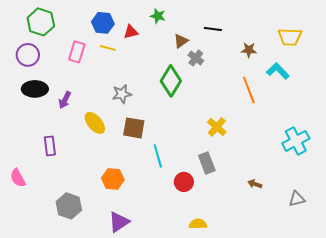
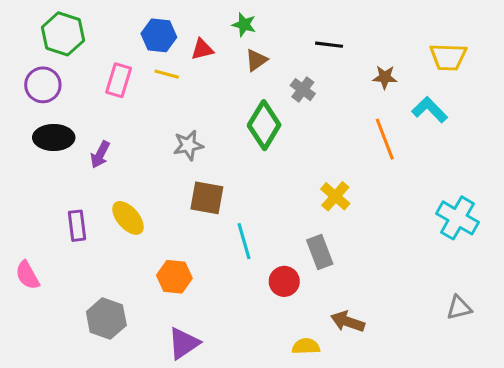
brown triangle: (181, 41) -> (256, 60), moved
yellow ellipse: (95, 123) -> (128, 218), moved
cyan cross: (296, 141) -> (458, 218), turned -32
brown arrow: (255, 184) -> (348, 322), moved, size x1.5

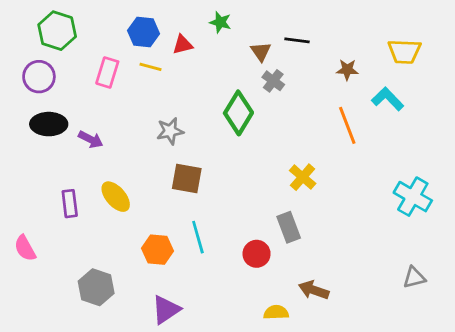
brown triangle: (256, 60) -> (261, 52), moved, turned -30
purple arrow: (100, 155) -> (91, 139), turned -90
cyan line: (244, 241) -> (198, 237), moved

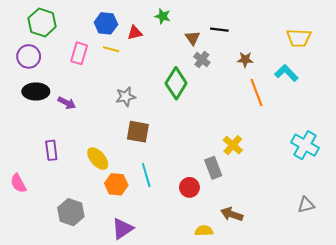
brown star: (347, 70) -> (245, 60), moved
yellow cross: (303, 177) -> (233, 145), moved
yellow ellipse: (116, 197) -> (98, 159), moved

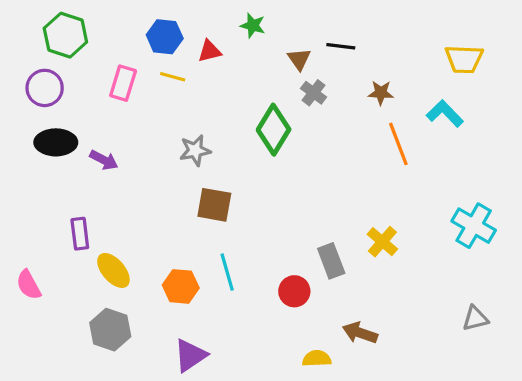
yellow cross: (233, 145) -> (382, 242), moved
yellow ellipse: (98, 159) -> (113, 270), moved

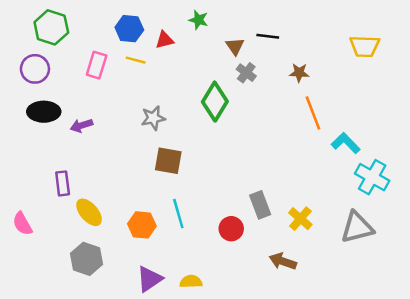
cyan L-shape: (445, 114) -> (346, 143), moved
purple arrow: (104, 160) -> (81, 126), turned 135
yellow cross: (382, 242) -> (300, 219), moved
gray triangle: (475, 318) -> (357, 227), moved, size x1.6
yellow semicircle: (317, 358) -> (191, 282), moved

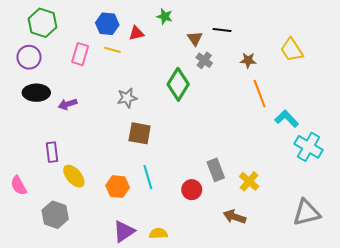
yellow trapezoid: (365, 46) -> (292, 50), moved, turned 55
gray triangle: (357, 227) -> (306, 213), moved
gray hexagon: (87, 259) -> (55, 215), moved

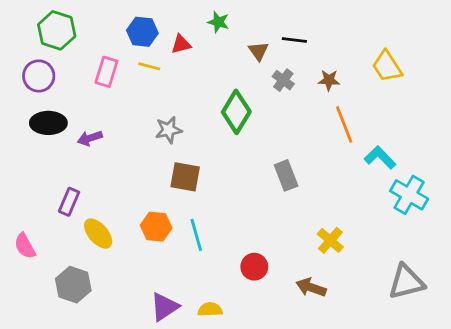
gray cross: (204, 60) -> (283, 80), moved
purple rectangle: (52, 152) -> (69, 202), turned 30
gray rectangle: (216, 170) -> (286, 175), moved
orange hexagon: (118, 187) -> (156, 227), moved
red circle: (192, 190) -> (254, 267), moved

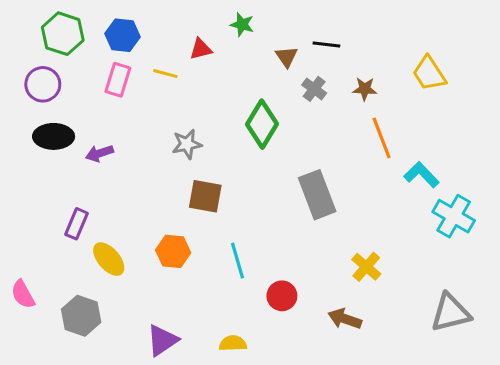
blue hexagon: (142, 32) -> (123, 35), moved
gray rectangle: (286, 175) -> (317, 195), size x1.4
cyan line: (196, 235) -> (237, 261), moved
pink semicircle: (25, 246) -> (23, 294), moved
purple triangle: (164, 307) -> (162, 340), moved

